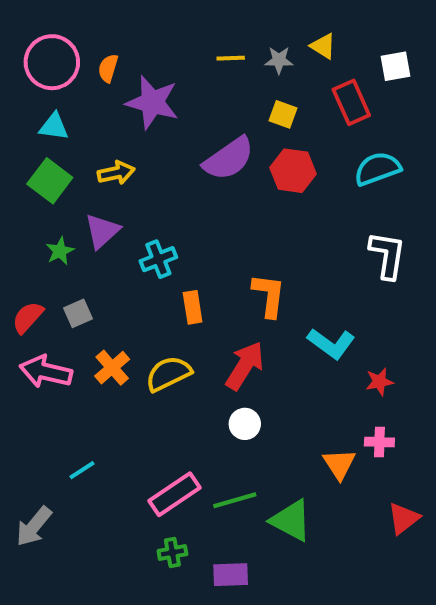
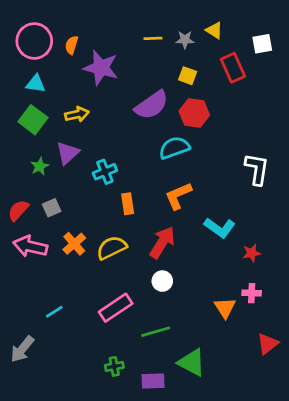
cyan semicircle: (377, 169) -> (174, 148), moved
orange L-shape: (269, 295) -> (178, 196), turned -120
pink rectangle: (174, 494) -> (116, 308), moved
green triangle: (291, 520) -> (192, 362), moved

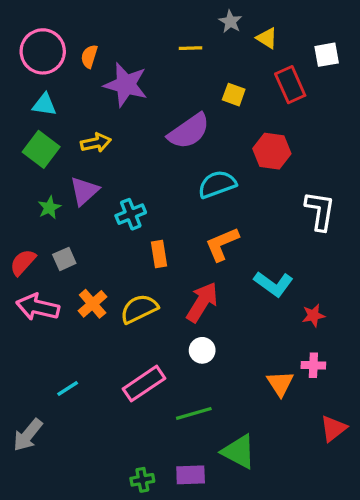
gray star: (185, 40) -> (230, 22), moved, turned 30
red hexagon: (194, 113) -> (272, 151), moved
green cross: (114, 366) -> (142, 480), moved

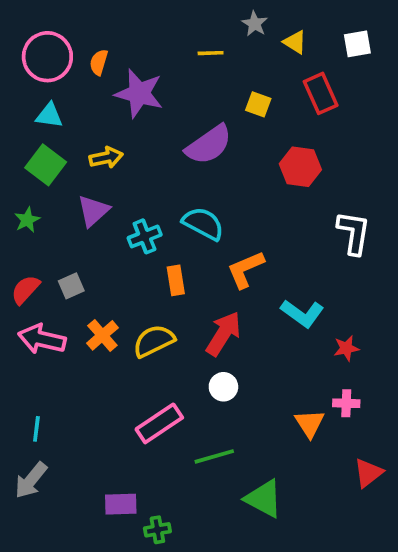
white square: (327, 55) -> (357, 44), moved
cyan semicircle: (217, 184) -> (203, 224), moved, turned 48
green star: (49, 208) -> (27, 220), moved
cyan line: (68, 389) -> (36, 429), moved, turned -50
purple rectangle: (191, 475) -> (121, 504), moved

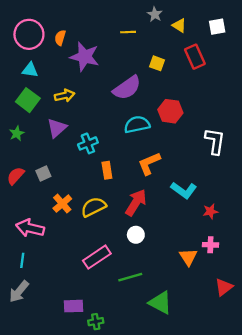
red hexagon: (300, 167) -> (170, 111), moved
cyan semicircle: (203, 224) -> (137, 125), moved, turned -40
pink arrow: (42, 339) -> (30, 228), moved

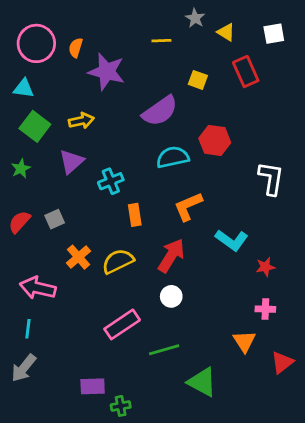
cyan triangle: (30, 70) -> (24, 88), moved
orange triangle: (188, 257) -> (244, 341), moved

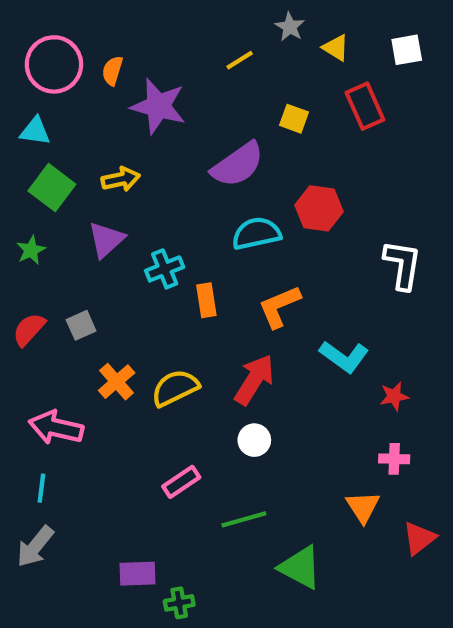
yellow line: (161, 41) -> (240, 60), turned -30
orange rectangle: (135, 215) -> (206, 300), moved
pink rectangle: (122, 324) -> (181, 482), size x0.7

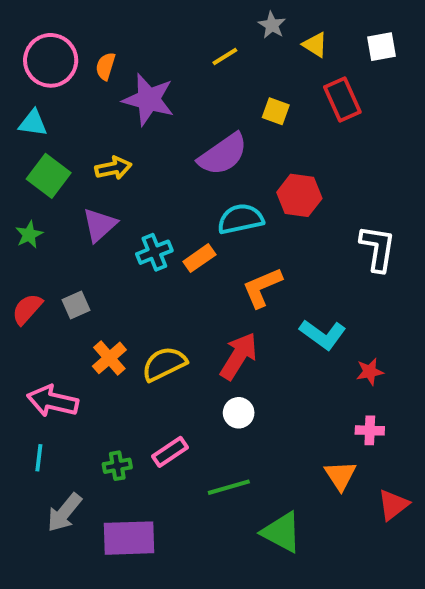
orange rectangle: (206, 300) -> (199, 258), moved, turned 64
gray arrow: (35, 547) -> (64, 513), moved
purple rectangle: (137, 574) -> (129, 538), size x1.5
green cross: (179, 603) -> (117, 466), moved

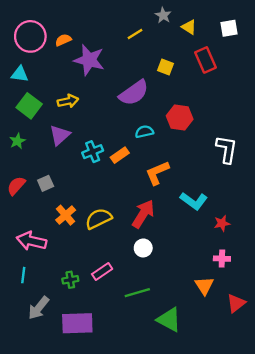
orange semicircle: (105, 66) -> (63, 40), turned 49
cyan semicircle: (241, 219) -> (144, 132), size x0.7

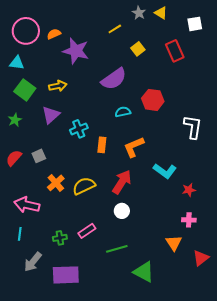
yellow triangle: (189, 27) -> (161, 13), moved
yellow square: (166, 67) -> (138, 49), moved, turned 32
orange rectangle: (120, 155) -> (102, 145), moved, turned -49

